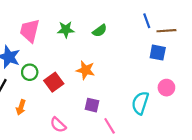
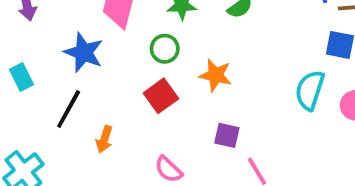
green circle: (30, 72) -> (165, 49), moved
cyan semicircle: (140, 103) -> (310, 90), moved

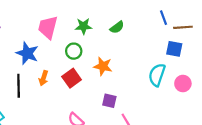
black line: (69, 109) -> (19, 86), turned -30
orange arrow: (104, 139) -> (43, 78), moved

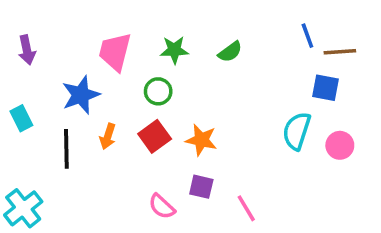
blue star: (27, 53) -> (81, 95), turned 30
orange star: (103, 66) -> (201, 140), moved
purple square: (109, 101) -> (201, 187), moved

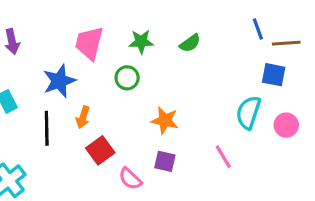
red square: (155, 136) -> (100, 150), moved
pink line: (246, 208) -> (223, 157), moved

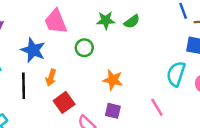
green star: (141, 42) -> (106, 20), moved
pink trapezoid: (89, 43) -> (56, 22), turned -36
blue star: (59, 81) -> (33, 50), turned -30

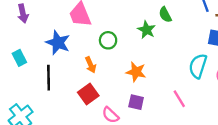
green star: (106, 20) -> (147, 30), moved, turned 30
green semicircle: (132, 22) -> (165, 15), moved, turned 98
orange arrow: (51, 77) -> (91, 65), moved, turned -42

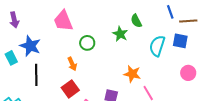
blue star: (58, 43) -> (30, 46), moved
cyan semicircle: (198, 66) -> (157, 46), moved
orange star: (136, 72) -> (132, 74), moved

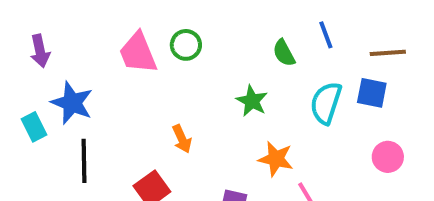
blue line: (170, 12) -> (326, 35), moved
green star: (120, 34) -> (252, 101), moved
green circle: (87, 43) -> (186, 45), moved
orange arrow: (72, 64) -> (182, 139), moved

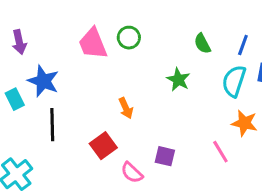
blue line: (326, 35) -> (243, 45), moved, turned 40
orange star: (276, 159) -> (244, 123), moved

